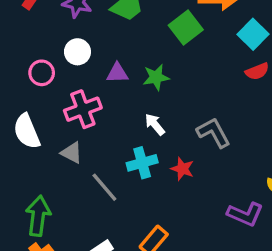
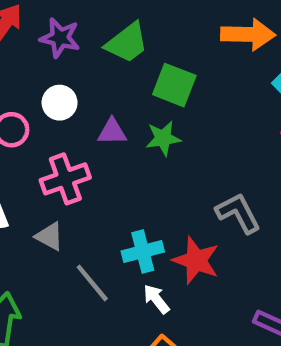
green square: (186, 28) -> (174, 85), moved, turned -32
white arrow: (155, 124) -> (156, 299), moved
red star: (182, 169) -> (196, 260), size x1.5

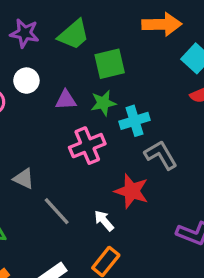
green square: (174, 85) -> (110, 64), turned -32
pink cross: (65, 179) -> (87, 146), moved
cyan cross: (143, 251) -> (134, 121), moved

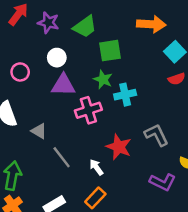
white circle: (26, 81) -> (57, 58), moved
purple triangle: (66, 100) -> (63, 85), moved, size x1.5
green star: (103, 103) -> (103, 79), turned 30
gray L-shape: (161, 155) -> (156, 135), moved

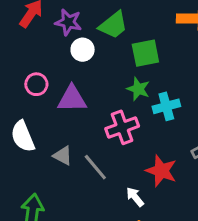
white circle: (57, 58) -> (83, 50), moved
purple triangle: (63, 85) -> (72, 99), moved
gray line: (62, 157) -> (95, 167), moved

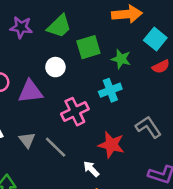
white circle: (83, 50) -> (55, 67), moved
green star: (138, 89) -> (121, 59), moved
gray triangle: (63, 156) -> (27, 140), turned 30

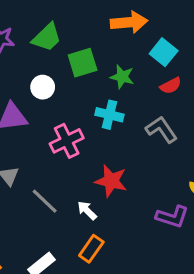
cyan cross: (110, 90) -> (109, 115), turned 35
gray L-shape: (148, 127) -> (161, 130), moved
gray line: (56, 147) -> (45, 201), moved

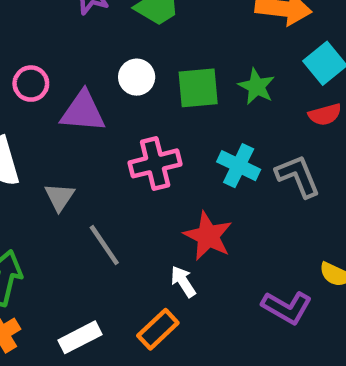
green square: (83, 63) -> (198, 88), moved
cyan cross: (109, 115) -> (239, 166), moved
white arrow: (87, 210) -> (183, 282), moved

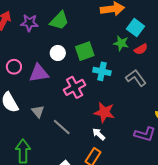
green star: (256, 87) -> (121, 43), moved
cyan cross: (239, 166) -> (102, 71), moved

